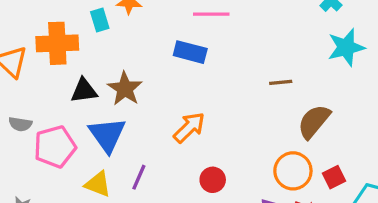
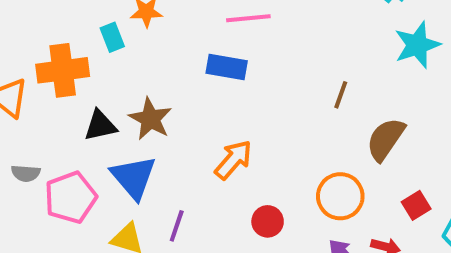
brown line: (281, 82) -> (341, 95), turned -60
orange circle: (293, 171) -> (340, 196), moved

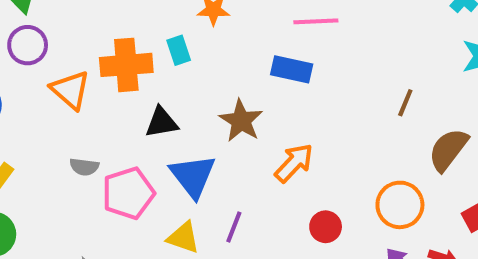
cyan rectangle: (112, 37) -> (179, 50), moved
brown star: (150, 119) -> (241, 121), moved

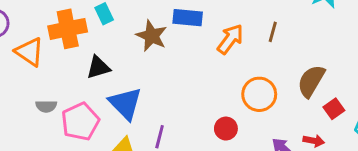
brown star: (241, 121) -> (152, 36), moved
brown semicircle: (448, 150) -> (311, 81), moved
orange arrow: (294, 163) -> (230, 39), moved
orange circle: (400, 205) -> (259, 94), moved

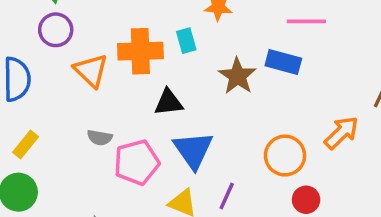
orange arrow: (230, 39) -> (341, 133), moved
orange circle: (259, 94) -> (285, 156), moved

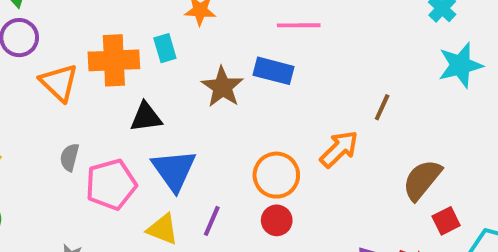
gray semicircle: (100, 138) -> (69, 157), turned 95
red circle: (306, 200) -> (277, 220), moved

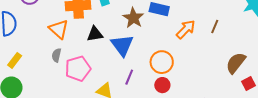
orange triangle: (59, 82) -> (59, 29), moved
orange arrow: (339, 149) -> (186, 29), moved
blue triangle: (174, 170) -> (122, 45), moved
purple line: (212, 221) -> (129, 77), moved

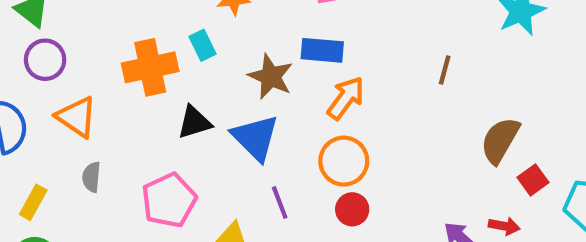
orange triangle: (59, 29) -> (77, 117), moved
orange arrow: (186, 29) -> (346, 98), moved
gray semicircle: (56, 55) -> (91, 177), moved
purple line: (129, 77) -> (280, 203), turned -35

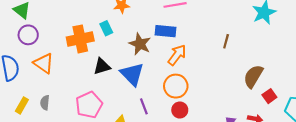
gray semicircle: (91, 177) -> (45, 103), moved

